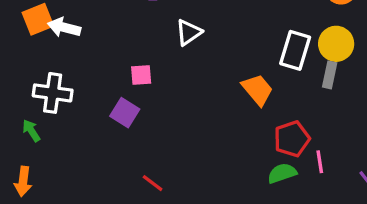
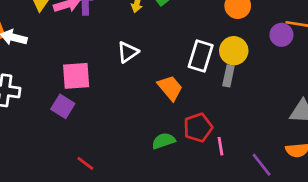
white triangle: (189, 32) -> (128, 52), moved
pink square: (141, 75) -> (76, 76), size x1.6
green semicircle: (282, 173) -> (164, 141), moved

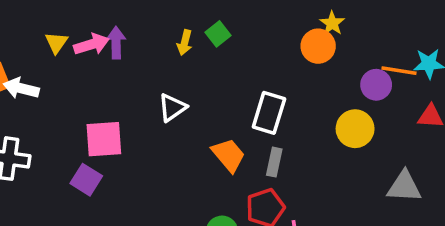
yellow circle: (234, 51) -> (355, 129), moved
gray rectangle: (228, 76) -> (274, 162), moved

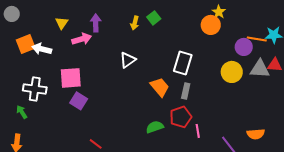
pink arrow: (91, 44) -> (82, 39), moved
pink square: (104, 139) -> (71, 78), moved
gray triangle: (404, 187) -> (260, 69), moved

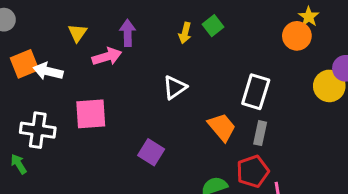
yellow circle: (232, 72) -> (329, 86), moved
purple square: (79, 101) -> (151, 152), moved

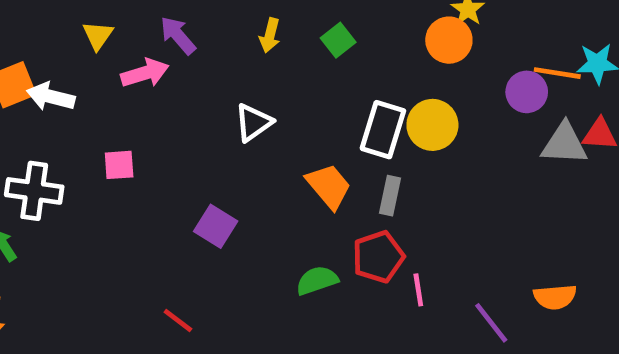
green square: (213, 26) -> (338, 40), moved
purple arrow: (128, 33) -> (178, 35), turned -40
yellow circle: (329, 86) -> (432, 125), moved
pink square: (91, 114) -> (119, 165), size x0.6

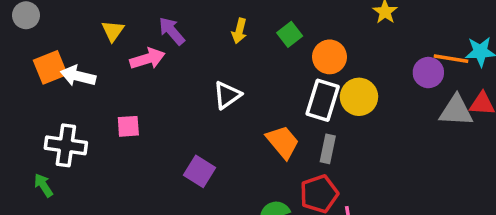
orange circle: (449, 40) -> (330, 57), moved

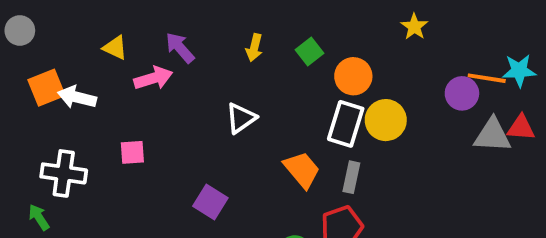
yellow triangle: (113, 31) -> (115, 48), turned -40

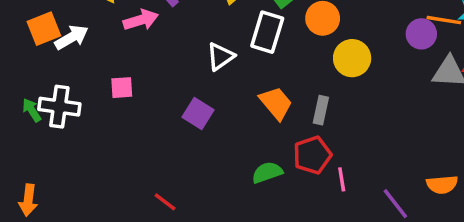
white arrow: (77, 97) -> (72, 37), turned 136
white rectangle: (346, 124) -> (267, 32), moved
purple square: (210, 202) -> (198, 114), moved
green arrow: (39, 217) -> (32, 110), moved

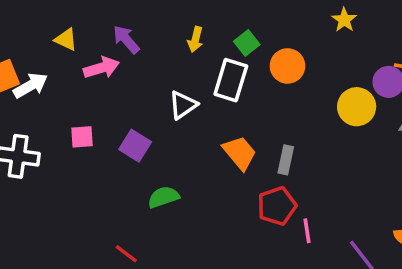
yellow circle: (352, 58) -> (357, 107), moved
purple square: (198, 114) -> (135, 146), moved
green semicircle: (267, 172) -> (163, 197), moved

